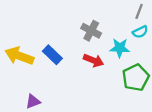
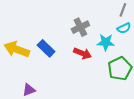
gray cross: (91, 31) -> (80, 27), turned 36

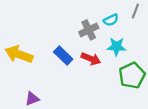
cyan semicircle: (124, 28) -> (111, 20), moved
blue rectangle: (46, 48) -> (63, 55), moved

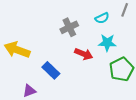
gray cross: (89, 30) -> (69, 27), moved
blue rectangle: (63, 55) -> (51, 70), moved

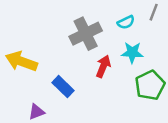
gray cross: (69, 27) -> (86, 34), size x1.4
red arrow: (84, 54) -> (103, 66), turned -90

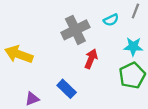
cyan star: (132, 53) -> (133, 47), moved
blue rectangle: (63, 87) -> (67, 89), moved

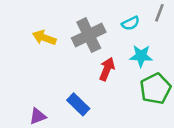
cyan star: (133, 47) -> (141, 56), moved
yellow arrow: (19, 54) -> (44, 38), moved, size x0.7

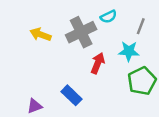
gray line: (159, 13) -> (141, 26), moved
cyan semicircle: (131, 23) -> (108, 17), moved

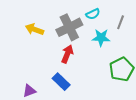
cyan star: (129, 51) -> (101, 38), moved
red arrow: (98, 63) -> (67, 54), moved

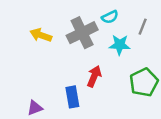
red arrow: (67, 54) -> (94, 76), moved
blue rectangle: (61, 82) -> (72, 97), turned 36

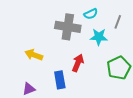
gray cross: (82, 33) -> (68, 27), turned 35
yellow arrow: (41, 35) -> (34, 55), moved

